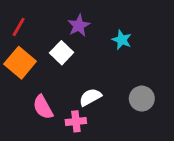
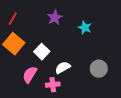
white square: (62, 53) -> (42, 52), moved
pink semicircle: (43, 107) -> (30, 75), turned 60

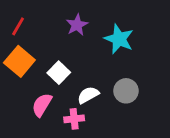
cyan star: (85, 28) -> (119, 39), size x1.5
gray circle: (99, 69) -> (126, 91), moved

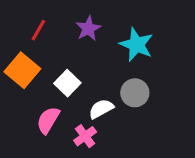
red line: (18, 26) -> (38, 30), moved
gray circle: (126, 91) -> (135, 93), moved
pink cross: (74, 119) -> (85, 136), turned -30

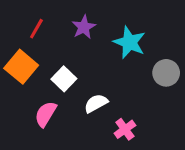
gray circle: (135, 93) -> (166, 73), moved
pink cross: (85, 136) -> (125, 129), moved

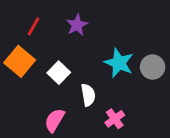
cyan star: (129, 42) -> (119, 63), moved
white semicircle: (96, 103) -> (88, 95), turned 110
pink semicircle: (46, 114) -> (55, 120), moved

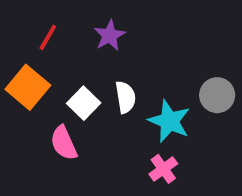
cyan star: (119, 63) -> (169, 121), moved
white semicircle: (88, 95) -> (125, 97), moved
pink semicircle: (55, 120) -> (64, 143), moved, turned -55

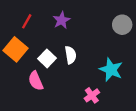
gray circle: (217, 95) -> (122, 25), moved
cyan star: (169, 121) -> (111, 70), moved

